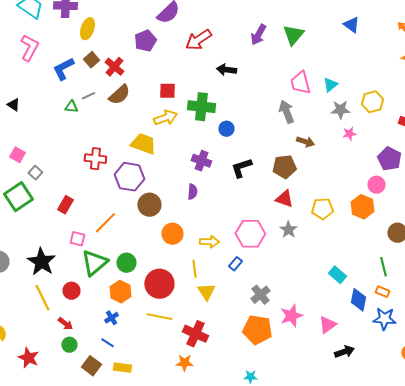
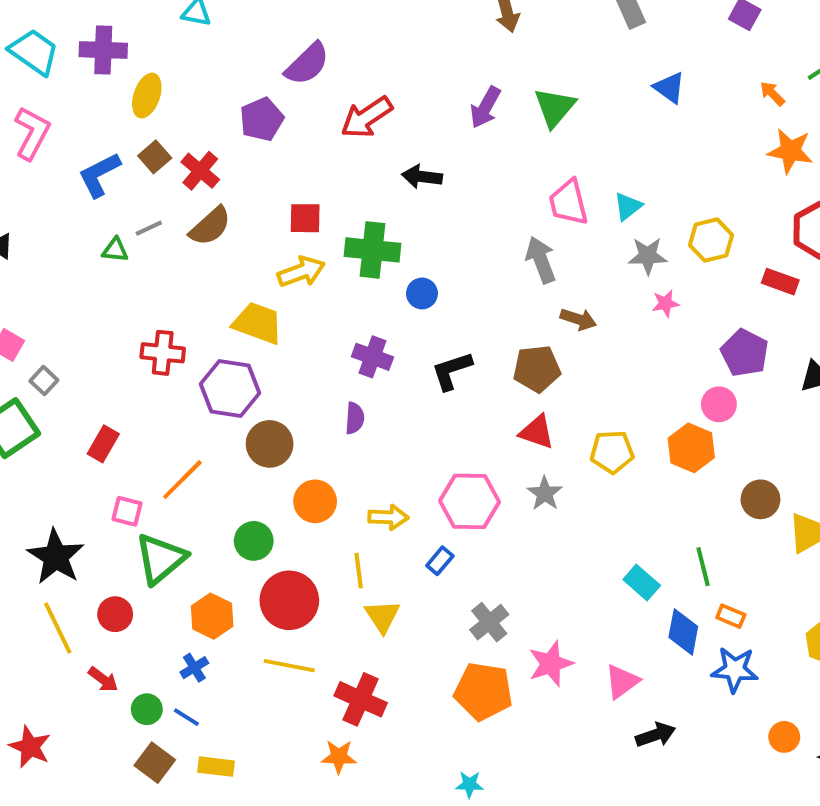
green circle: (126, 263) -> (254, 541), moved
green line: (383, 267) -> (703, 567), moved
green circle: (69, 345) -> (147, 709), moved

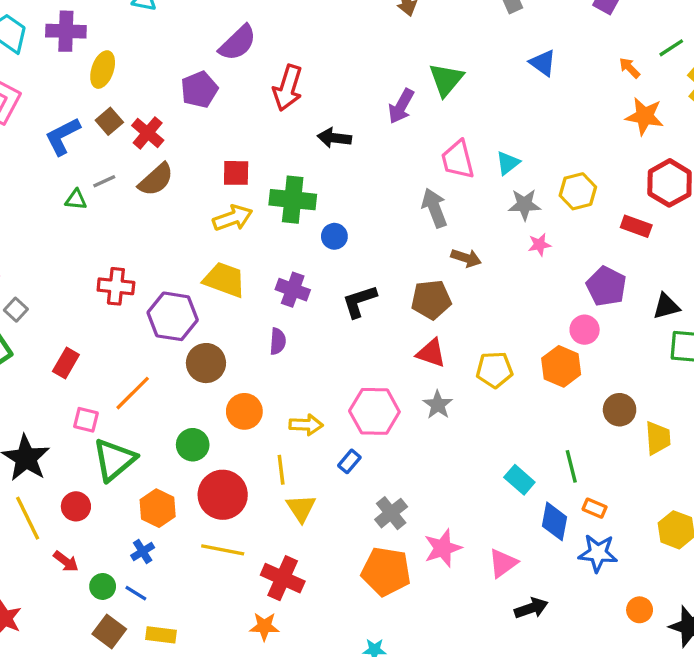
purple arrow: (485, 107) -> (401, 106), moved
red arrow: (367, 117) -> (288, 88), turned -39
yellow trapezoid: (258, 323) -> (224, 280), moved

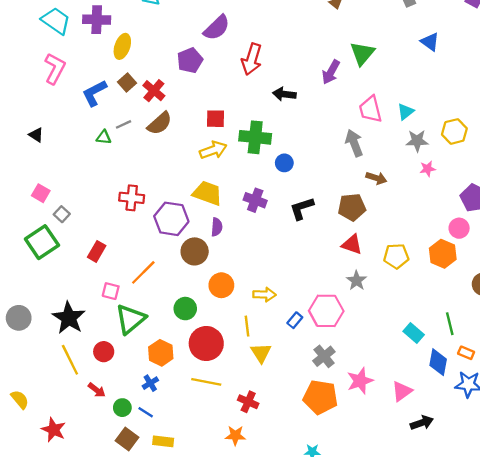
purple semicircle: (278, 341) -> (217, 227), moved
pink hexagon: (374, 411) -> (326, 311), moved
red cross: (283, 578) -> (248, 402), size x0.7

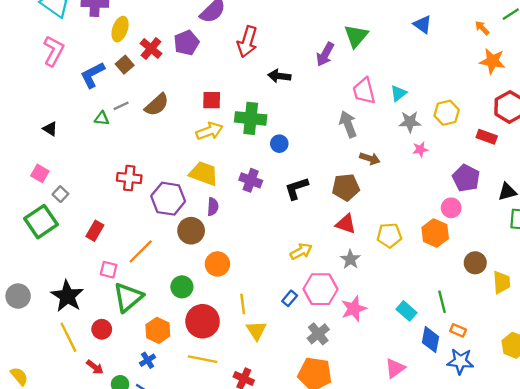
red cross: (154, 91) -> (151, 49), moved
black triangle: (36, 135) -> (50, 129), moved
yellow arrow: (264, 295) -> (301, 251), moved, turned -30
pink star: (360, 381) -> (354, 309), moved

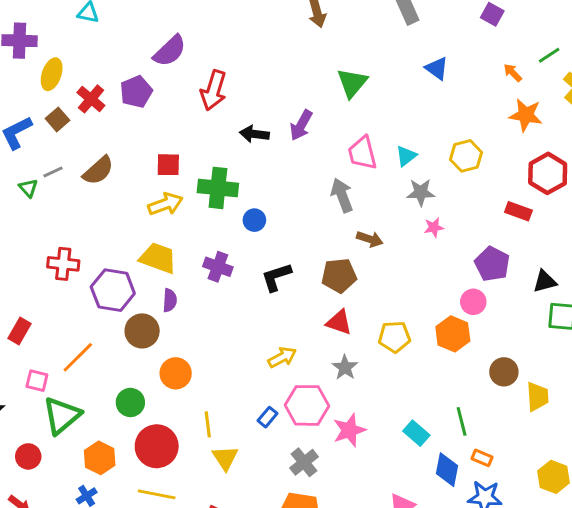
purple arrow: (325, 54) -> (301, 125), moved
yellow hexagon: (447, 113) -> (466, 156), moved
green triangle: (102, 118) -> (28, 188), turned 42

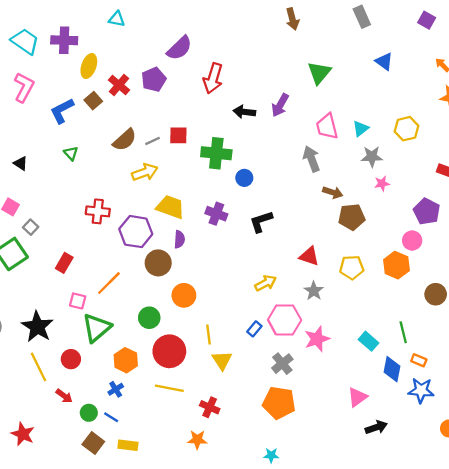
gray line: (53, 172) -> (153, 141), moved
yellow arrow: (165, 204) -> (145, 172), moved
brown pentagon: (339, 276) -> (352, 217), moved

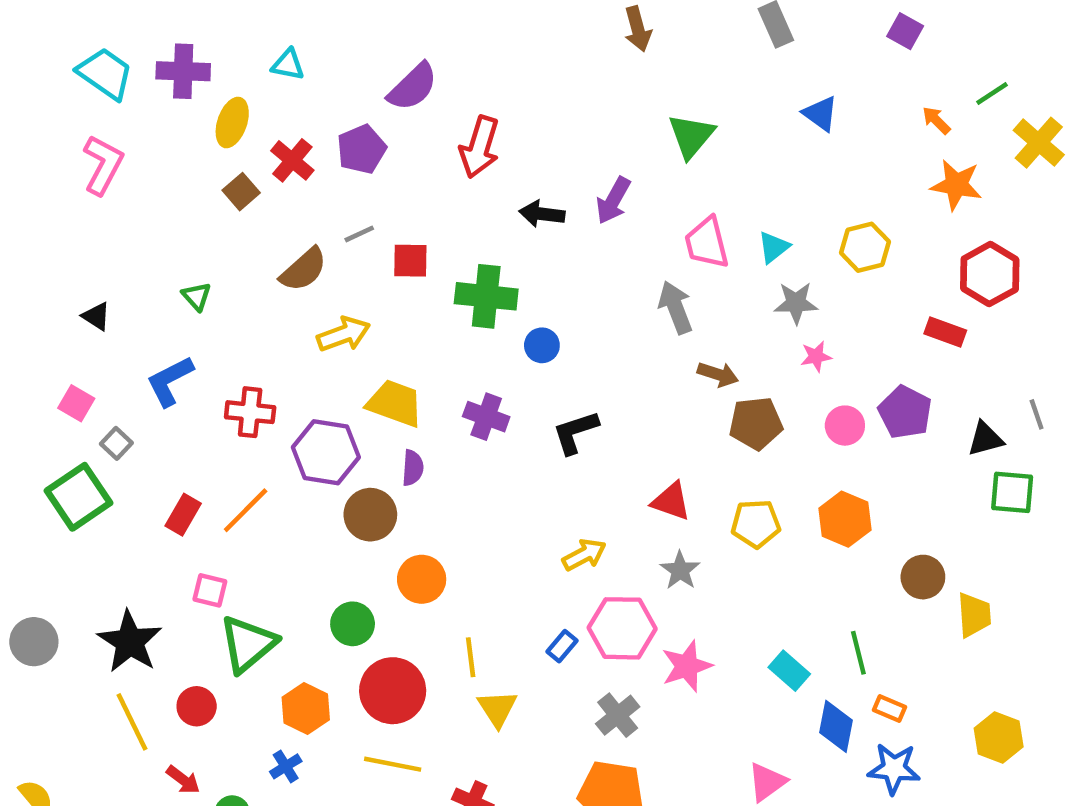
cyan triangle: (117, 19) -> (288, 65), moved
blue L-shape: (62, 111) -> (170, 381), moved
gray line: (153, 141) -> (359, 234), moved
pink circle: (412, 241) -> (845, 426), moved
orange line: (109, 283) -> (246, 510), moved

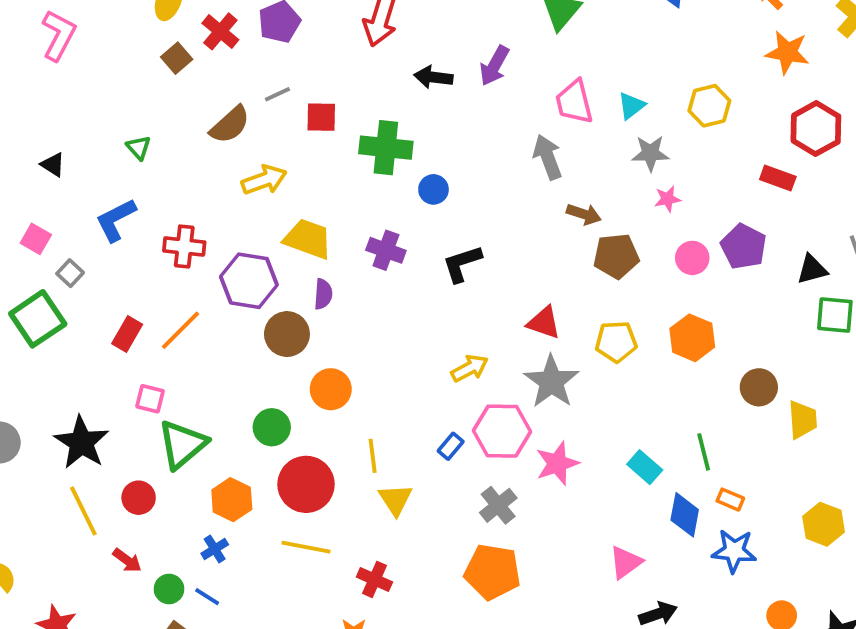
gray star: (680, 570) -> (551, 382), size x1.6

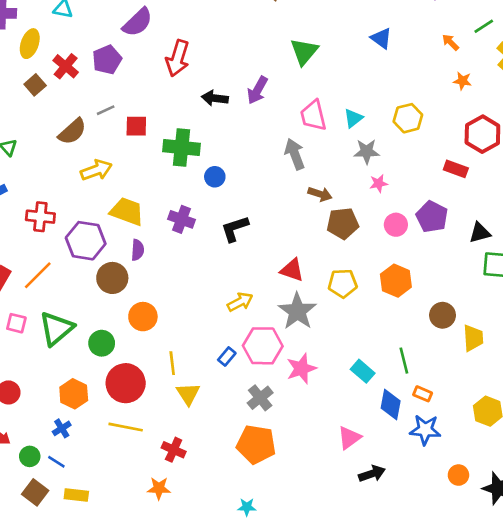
orange star: (787, 52) -> (462, 81), size x0.6
green triangle: (182, 444) -> (56, 329), moved

